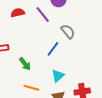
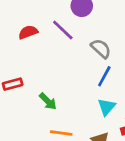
blue line: (53, 49) -> (104, 76), moved
cyan triangle: (58, 76) -> (106, 107), moved

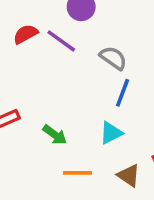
red semicircle: (28, 32) -> (26, 34), moved
cyan triangle: (106, 107) -> (111, 133), moved, turned 30

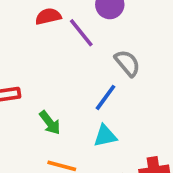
blue line: (123, 93) -> (106, 97), moved

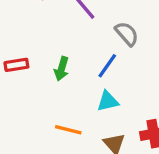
green arrow: (50, 123) -> (62, 69), moved, turned 55

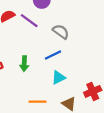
blue line: (107, 66) -> (53, 55), turned 42

